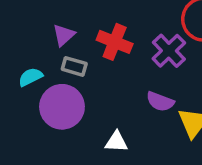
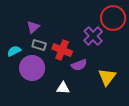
red cross: (115, 42) -> (62, 50), moved
purple semicircle: (160, 102) -> (79, 65), moved, turned -42

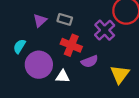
gray rectangle: (39, 45) -> (65, 19), moved
cyan semicircle: (14, 51) -> (19, 46), turned -32
white triangle: (63, 88) -> (63, 77), moved

